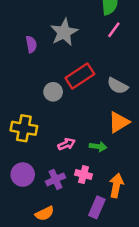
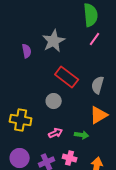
red rectangle: (80, 76) -> (67, 77), turned 70
gray semicircle: (118, 86) -> (98, 85), turned 78
gray circle: (53, 92) -> (54, 101), moved

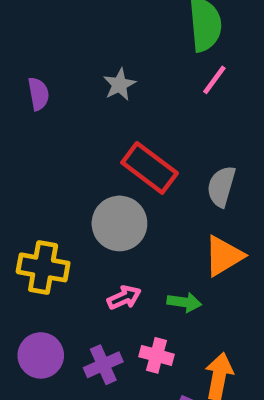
gray star: (54, 41) -> (119, 85), size x0.6
purple semicircle: (27, 51) -> (38, 94), moved
gray circle: (54, 101) -> (119, 223), size x1.5

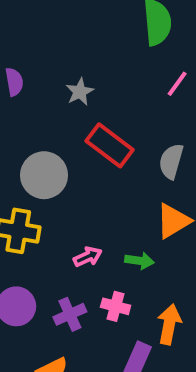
pink line: (214, 80) -> (177, 84), moved
gray star: (119, 85) -> (80, 92), moved
gray circle: (119, 223) -> (44, 175), moved

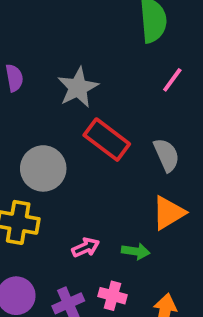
gray star: (80, 92) -> (78, 88), size x1.5
gray semicircle: (171, 161) -> (167, 155), turned 140

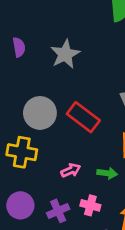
red rectangle: (107, 140) -> (83, 117), moved

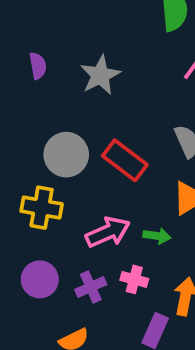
pink arrow: (71, 170) -> (108, 232), size x1.6

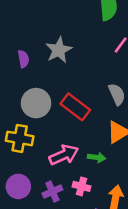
purple semicircle: (38, 66) -> (23, 59), moved

